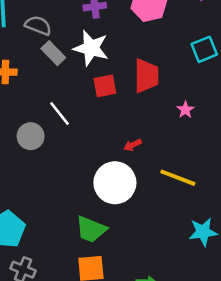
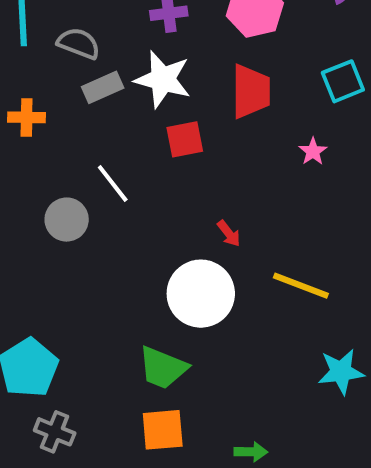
gray rectangle: (53, 53) -> (103, 87), turned -70
red trapezoid: (146, 76) -> (251, 91), moved
pink star: (185, 110) -> (313, 151), moved
red arrow: (133, 145) -> (229, 234), turned -102

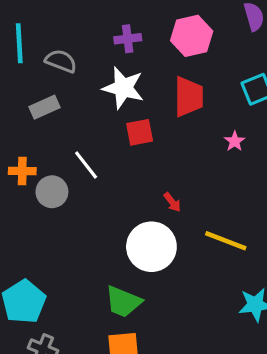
gray rectangle: (103, 87) -> (45, 107), moved
orange cross: (27, 117) -> (22, 171), moved

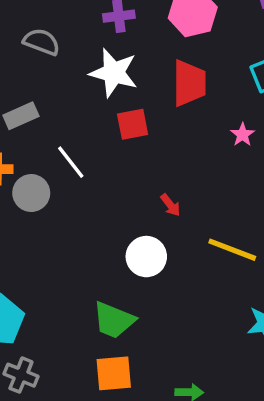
gray rectangle: (45, 107) -> (21, 116), moved
white circle: (151, 247) -> (146, 257), size x0.7

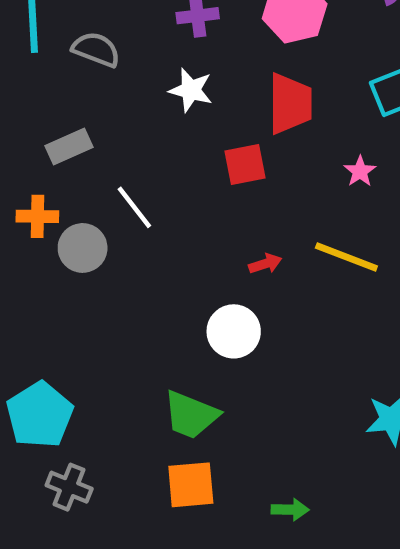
white star: (114, 73) -> (191, 90), size x0.7
red square: (133, 124) -> (245, 165), moved
red arrow: (170, 205) -> (265, 264), turned -70
yellow line: (232, 250) -> (346, 257), moved

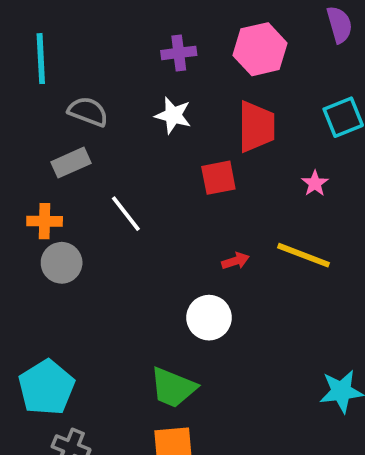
gray semicircle: (96, 50) -> (88, 112), moved
gray circle: (83, 248) -> (62, 263), moved

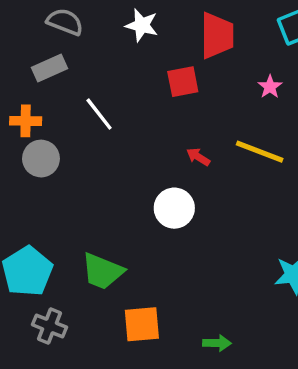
red arrow: (235, 261) -> (198, 157), turned -130
green trapezoid: (173, 388) -> (102, 271), moved

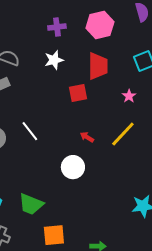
white star: (142, 25) -> (54, 60), turned -30
white line: (99, 114) -> (30, 131), moved
yellow line: (260, 152) -> (123, 134), turned -68

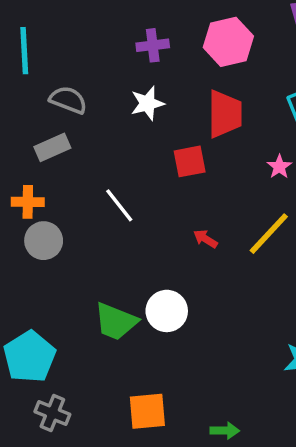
white line: (30, 131) -> (119, 205), moved
white circle: (73, 167) -> (167, 311), moved
green trapezoid: (31, 204) -> (116, 322), moved

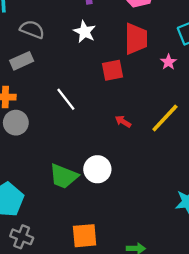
white star: (147, 103) -> (85, 32), turned -30
pink star: (279, 167) -> (168, 62), moved

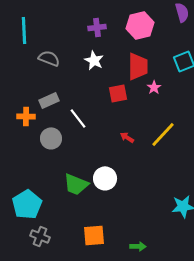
gray rectangle: (22, 61) -> (49, 100), moved
pink star: (168, 62) -> (154, 87), moved
gray circle: (16, 123) -> (51, 138), moved

